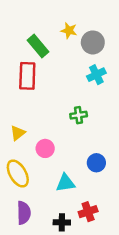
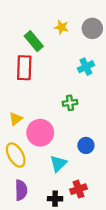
gray circle: (93, 42) -> (92, 28), moved
pink circle: (45, 148) -> (40, 133), size x1.6
cyan triangle: (65, 183) -> (58, 164), turned -36

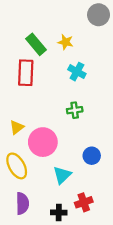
yellow star: (61, 27) -> (66, 42), moved
gray circle: (92, 28) -> (99, 15), moved
cyan cross: (86, 67) -> (77, 72), moved, turned -35

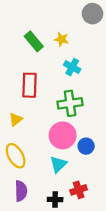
red rectangle: (26, 73) -> (29, 85), moved
green cross: (75, 110) -> (70, 103), size x1.6
pink circle: (43, 142) -> (63, 135), moved

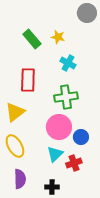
yellow triangle: (16, 119) -> (15, 112), size x1.5
red cross: (79, 190) -> (74, 163), moved

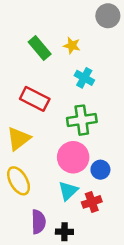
red rectangle: (28, 80) -> (35, 99), turned -65
purple semicircle: (20, 179) -> (38, 222), moved

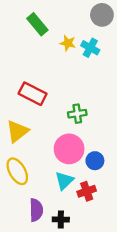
green rectangle: (40, 48) -> (37, 24), moved
cyan cross: (84, 78) -> (90, 48), moved
green cross: (82, 120) -> (77, 114), size x0.7

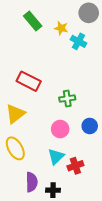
yellow star: (68, 43) -> (61, 28), moved
pink circle: (69, 149) -> (60, 129), size x0.7
blue circle: (95, 161) -> (90, 126), moved

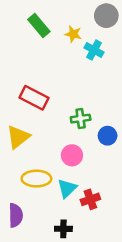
blue circle: (90, 126) -> (108, 136), moved
yellow ellipse: (15, 148) -> (36, 179), moved, turned -60
purple semicircle: (32, 182) -> (16, 215), moved

